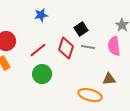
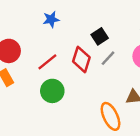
gray line: (88, 47) -> (108, 58), turned -56
orange ellipse: (90, 95) -> (110, 116), turned 50

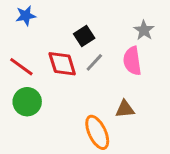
red diamond: (81, 59) -> (62, 64), turned -35
red line: (47, 62) -> (21, 67), turned 75

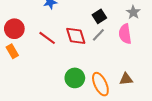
black square: (84, 36) -> (99, 16), moved
green circle: (27, 102) -> (75, 78), moved
brown triangle: (125, 109) -> (126, 79), moved

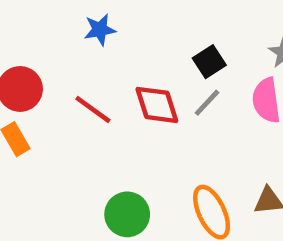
green circle: (75, 78) -> (127, 214), moved

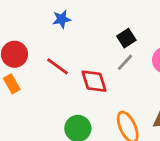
red diamond: (157, 105) -> (94, 81), moved

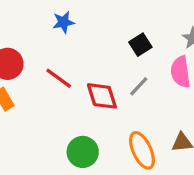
gray line: (125, 62) -> (139, 86), moved

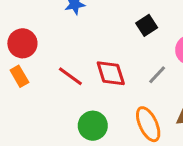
red line: (59, 78) -> (70, 76), moved
gray line: (139, 86) -> (157, 75), moved

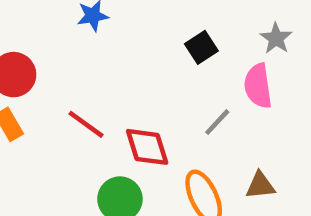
red diamond: (111, 73) -> (147, 147), moved

